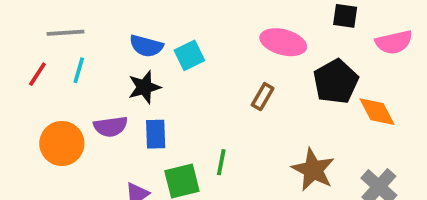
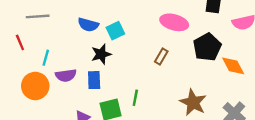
cyan line: (79, 70) -> (46, 58), moved
red line: (37, 74) -> (20, 42), turned -56
black star: (144, 87) -> (101, 54), moved

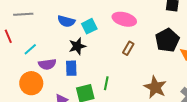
pink ellipse: (174, 22) -> (124, 19), moved
cyan line: (46, 58) -> (30, 49), turned 32
orange circle: (35, 86) -> (31, 83), moved

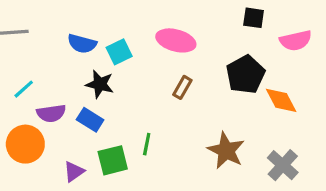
black star: (77, 46) -> (100, 84), turned 30
blue rectangle: (71, 68) -> (90, 120), turned -56

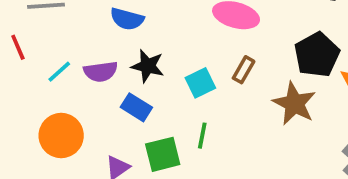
cyan square: (119, 52) -> (200, 83), moved
purple semicircle: (51, 113) -> (101, 72), moved
brown star: (226, 151) -> (294, 104), moved

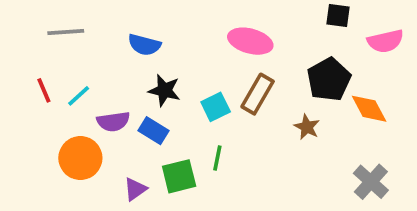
red line: (18, 47) -> (44, 90), moved
brown rectangle: (244, 70) -> (258, 94), size x1.5
purple semicircle: (101, 72) -> (113, 121), moved
brown star: (294, 104) -> (307, 127), size x0.6

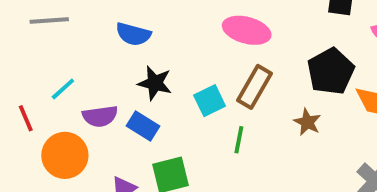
red line: (44, 90) -> (26, 118), moved
green line: (217, 158) -> (239, 140), moved

